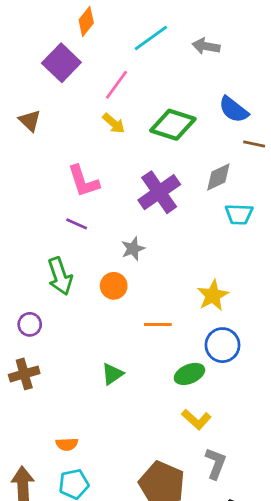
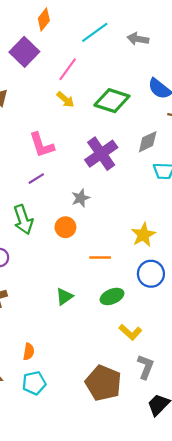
purple line: (77, 224) -> (36, 179), turned -56
green ellipse: (189, 374) -> (112, 296), moved
orange semicircle: (67, 444) -> (29, 352), turned -77

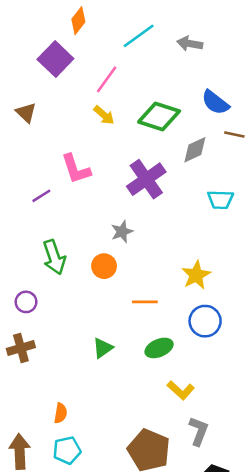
gray diamond: (148, 142) -> (195, 150), moved
purple line: (36, 179) -> (41, 196), moved

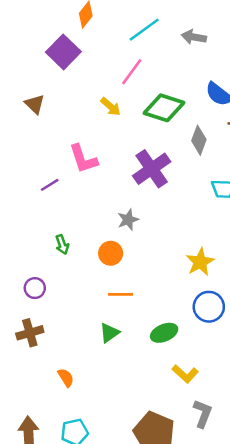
pink line: (107, 79) -> (132, 72), moved
gray diamond: (195, 150) -> (199, 140), turned -44
green arrow: (54, 257) -> (62, 245), size x0.6
orange line: (145, 302) -> (121, 294), moved
orange semicircle: (61, 413) -> (66, 378), moved, turned -42

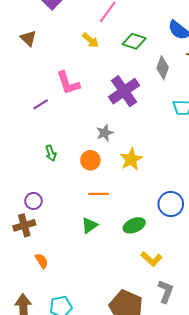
green diamond: (164, 108) -> (134, 41), size x0.7
yellow star: (200, 262) -> (131, 159), moved
purple circle: (35, 288) -> (33, 201), moved
orange semicircle: (66, 378) -> (42, 261), moved

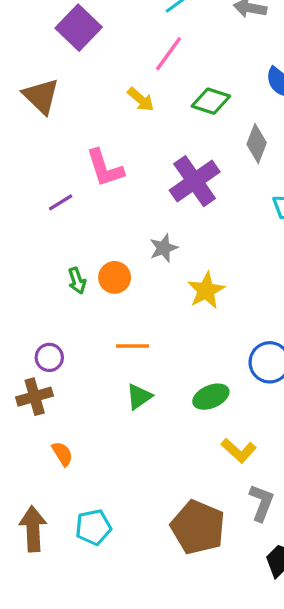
brown triangle: (28, 38) -> (41, 96), size x1.4
orange circle: (90, 160) -> (115, 277), moved
orange line: (99, 194) -> (133, 346), moved

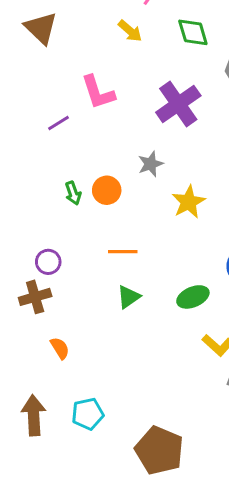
green diamond: (211, 101) -> (193, 32), turned 56
brown pentagon: (198, 527) -> (159, 450), moved

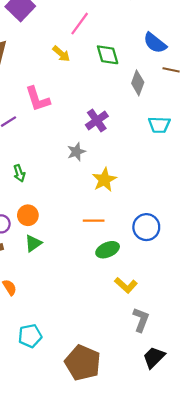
purple cross: (178, 104) -> (97, 120), moved, size x0.7
orange circle: (107, 190) -> (28, 215), moved
orange line: (123, 252) -> (94, 221), moved
green triangle: (129, 297) -> (33, 243), moved

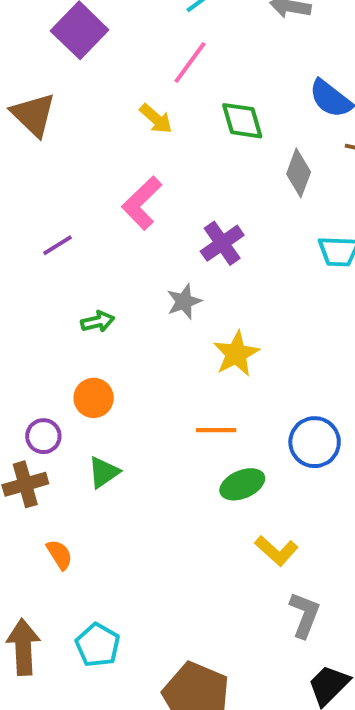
pink L-shape: (38, 99) -> (142, 203), moved, turned 64
green arrow: (19, 173) -> (98, 322), moved, turned -84
orange circle: (28, 215) -> (94, 398), moved
cyan pentagon: (30, 336) -> (98, 645), turned -30

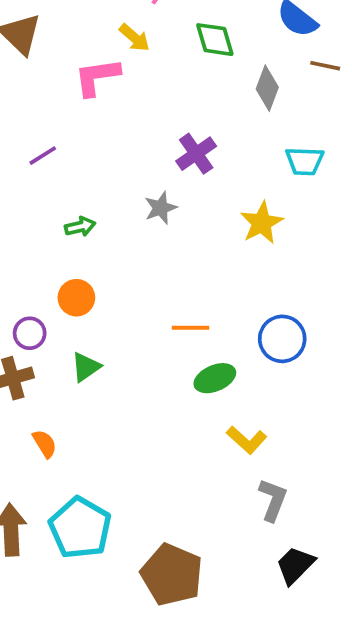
pink L-shape: (142, 203) -> (97, 77), moved, turned 36
yellow star: (236, 354) -> (262, 223), moved
cyan pentagon: (98, 645) -> (80, 528), size x1.5

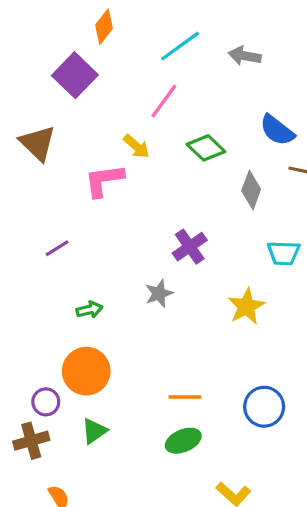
green diamond: (215, 40) -> (206, 148), turned -30
orange circle: (76, 298) -> (86, 371), size x1.5
green ellipse: (215, 378) -> (183, 441), moved

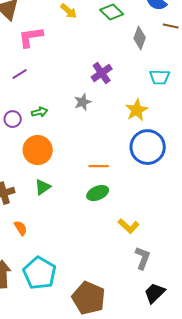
pink L-shape: (104, 180) -> (31, 37), moved
purple circle: (46, 402) -> (13, 119), moved
blue circle: (264, 407) -> (148, 147), moved, size x1.4

